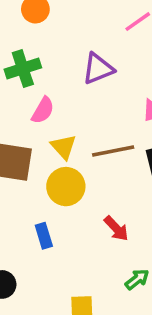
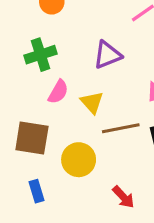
yellow triangle: (64, 147) -> (92, 102), moved
blue rectangle: (44, 236) -> (37, 191), moved

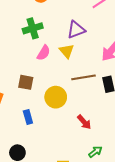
yellow triangle: (92, 102) -> (67, 51), moved
brown square: (32, 138) -> (26, 82), size x0.7

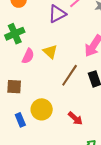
purple triangle: (76, 30) -> (57, 14), moved
brown line: (84, 77) -> (70, 75), turned -40
yellow circle: (56, 97) -> (42, 109), moved

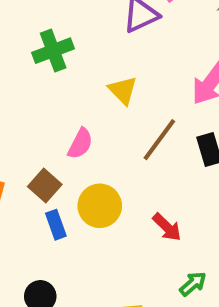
pink semicircle: (28, 56) -> (80, 144), moved
brown square: (14, 87) -> (45, 185), moved, turned 35

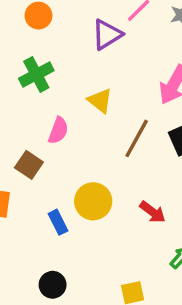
pink semicircle: (80, 144) -> (58, 130), moved
brown square: (45, 185) -> (29, 165), moved

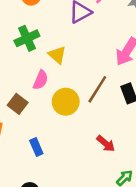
yellow triangle: (100, 101) -> (57, 55), moved
yellow circle: (93, 201) -> (66, 102), moved

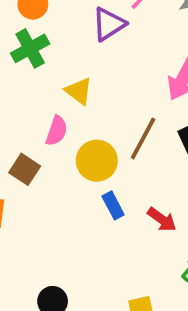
green cross: (27, 38) -> (30, 48), moved
blue rectangle: (36, 147) -> (113, 205), moved

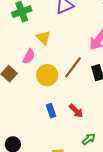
blue rectangle: (113, 205) -> (51, 111), moved

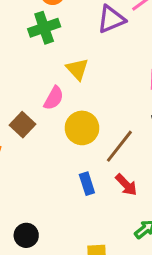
brown line: (73, 67) -> (119, 146), moved

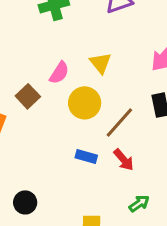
yellow triangle: (77, 69) -> (100, 63), moved
blue rectangle: (87, 184) -> (86, 156), turned -60

